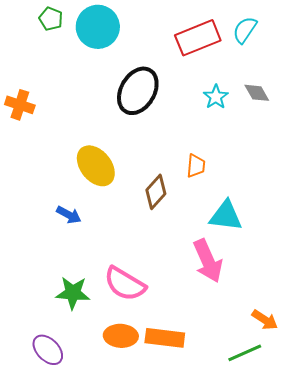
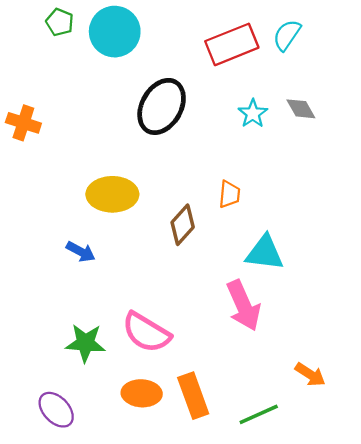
yellow ellipse: (96, 166) -> (112, 194), turned -51
orange rectangle: (165, 338) -> (193, 396), turned 63
green line: (245, 353) -> (259, 414), moved

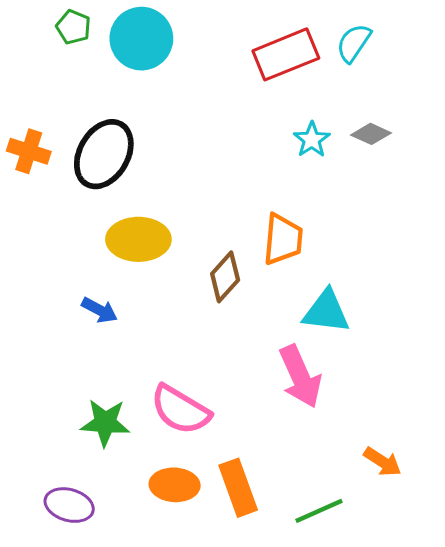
black ellipse: (162, 106) -> (104, 154), moved
gray diamond: (301, 109) -> (371, 134), turned -36
orange trapezoid: (229, 194) -> (283, 239), size x1.5
purple ellipse: (56, 410) -> (69, 505), turned -30

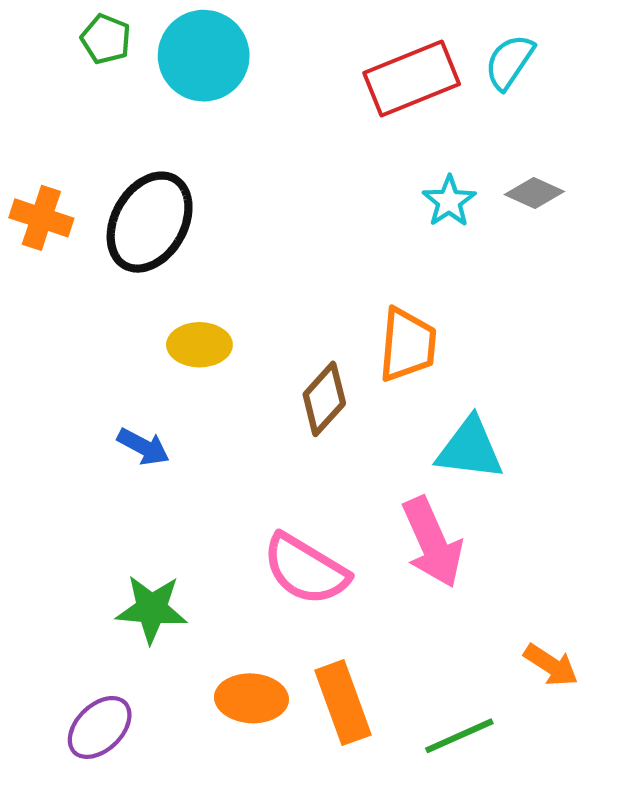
yellow ellipse: (138, 239) -> (199, 345), size x0.7
pink semicircle: (180, 410) -> (306, 569), moved
purple ellipse: (69, 505) -> (100, 727), turned -60

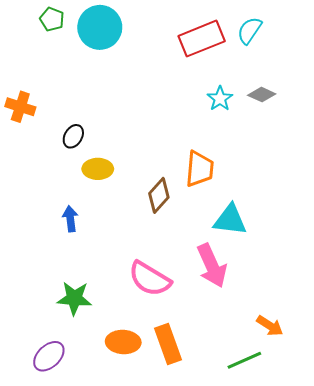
black ellipse: (150, 222) -> (73, 136), moved, size x0.5
blue arrow: (143, 447) -> (70, 219), turned -125
green line: (459, 736) -> (244, 360), moved

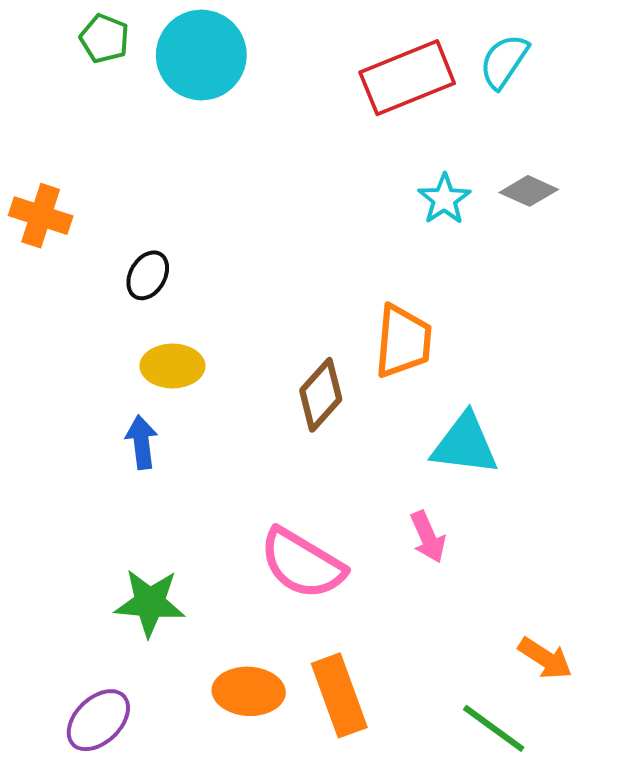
yellow ellipse: (98, 169) -> (172, 366), moved
pink arrow: (212, 266) -> (428, 537), size x0.6
green line: (244, 360) -> (494, 728), turned 60

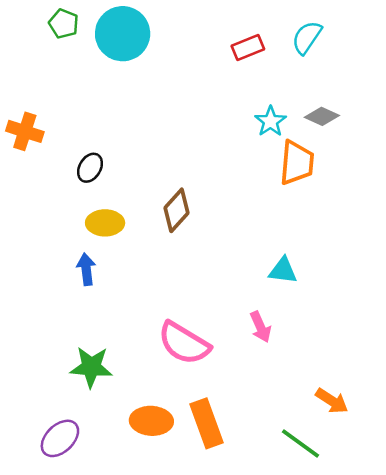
red rectangle: (407, 78) -> (248, 47), size x0.6
orange trapezoid: (403, 341) -> (297, 163), moved
brown diamond: (321, 395) -> (176, 210), moved
cyan triangle: (465, 444) -> (283, 270), size x0.7

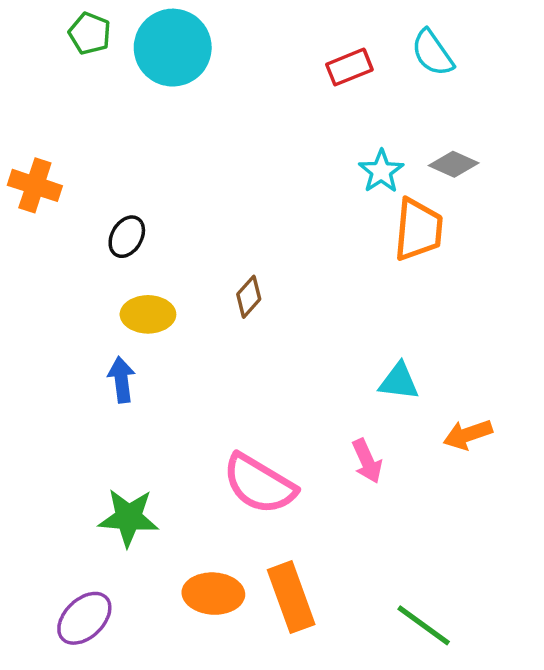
cyan semicircle: (307, 37) -> (432, 53), turned -69
brown diamond: (176, 210) -> (249, 297), size x0.7
orange arrow: (332, 401) -> (468, 435), moved, turned 128

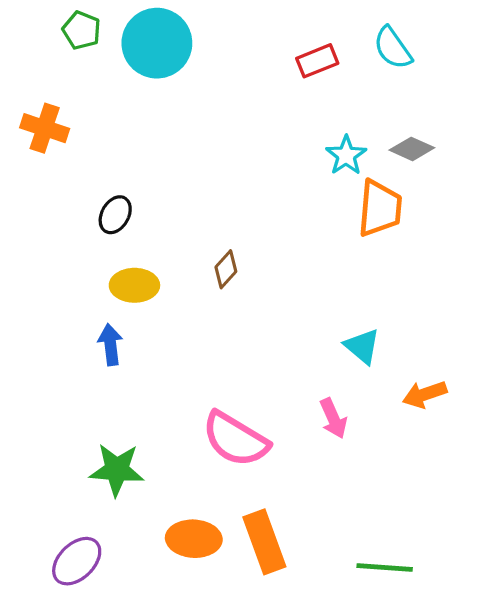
orange cross: (35, 185) -> (45, 128), moved
cyan triangle: (399, 382) -> (362, 346), turned 33
green line: (424, 625) -> (385, 568), turned -32

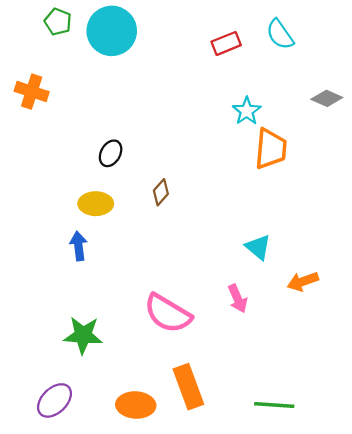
gray diamond: (412, 149) -> (327, 98), moved
black ellipse: (115, 215) -> (111, 153), moved
orange ellipse: (194, 539) -> (136, 405), moved

